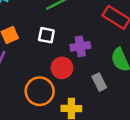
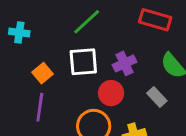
white square: (46, 35) -> (83, 62), size x1.5

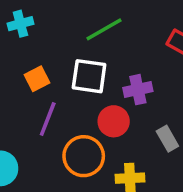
cyan cross: (19, 32) -> (20, 24), turned -36
purple line: (40, 107) -> (48, 119), moved

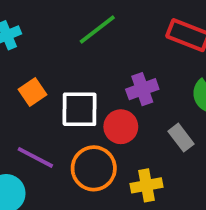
white square: (89, 76) -> (80, 109), moved
purple line: (48, 119) -> (35, 157), moved, turned -76

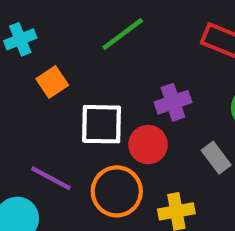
orange square: (33, 92) -> (52, 82), moved

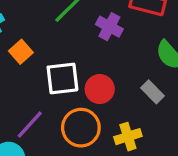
purple cross: (173, 102) -> (109, 27), moved, turned -35
purple line: (51, 178) -> (30, 124), turned -68

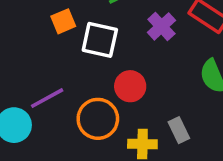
white square: (62, 78) -> (100, 40), moved
gray rectangle: (152, 92) -> (179, 130), moved

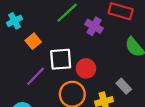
white square: (100, 40) -> (61, 59), moved
purple line: (47, 98) -> (36, 76), moved

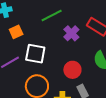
red circle: (86, 68) -> (72, 70), moved

